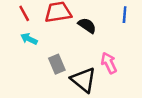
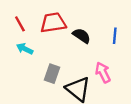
blue line: (125, 15) -> (115, 36), moved
gray rectangle: (57, 64) -> (52, 74), turned 42

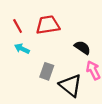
black semicircle: (82, 36) -> (82, 48), moved

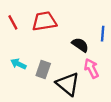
cyan arrow: (22, 49) -> (18, 64), moved

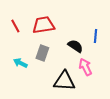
gray rectangle: (43, 69) -> (42, 53), moved
black triangle: (68, 84) -> (64, 81), turned -35

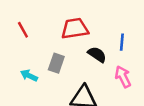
red trapezoid: (43, 25) -> (75, 29), moved
pink arrow: (85, 67) -> (123, 77), moved

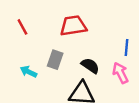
blue line: (122, 42) -> (127, 48), moved
black semicircle: (97, 54) -> (90, 66), moved

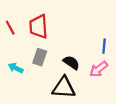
red trapezoid: (73, 26) -> (39, 27), moved, turned -85
pink arrow: (120, 73) -> (99, 69), turned -102

